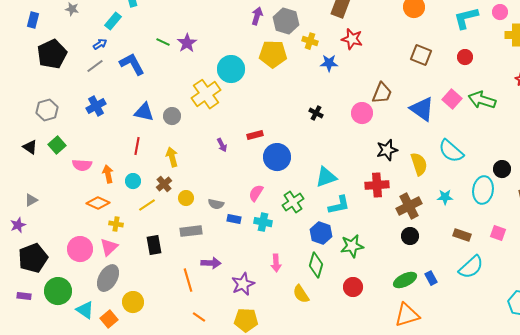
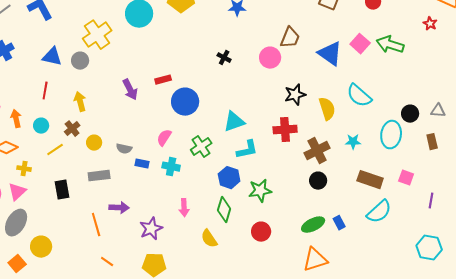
yellow cross: (206, 94) -> (97, 35), moved
purple arrow: (222, 145) -> (130, 90), size x1.5
brown rectangle: (462, 235) -> (370, 180), size x1.4

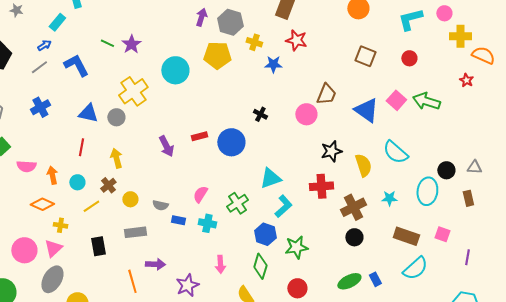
blue circle: (185, 102) -> (231, 142), moved
cyan L-shape: (247, 150) -> (283, 206), turned -30

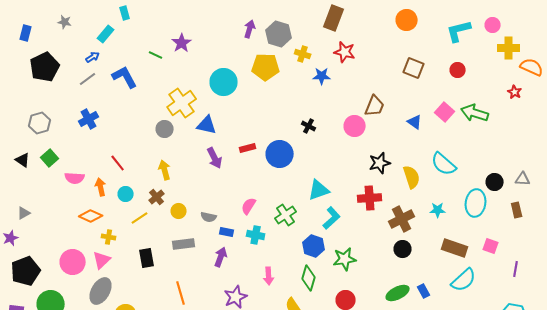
purple star: (131, 44) -> (182, 43), moved
blue triangle: (366, 110) -> (415, 122), size x0.6
blue triangle: (88, 113) -> (207, 125), moved
red line: (81, 147) -> (118, 163), moved, turned -48
purple arrow: (155, 264) -> (221, 257), moved, turned -72

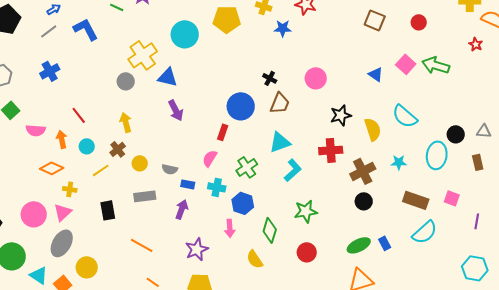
brown trapezoid: (375, 106) -> (280, 103), moved
red rectangle: (248, 148) -> (223, 132), moved, turned -56
blue hexagon: (314, 246) -> (243, 203), moved
orange line: (181, 293) -> (142, 245), turned -45

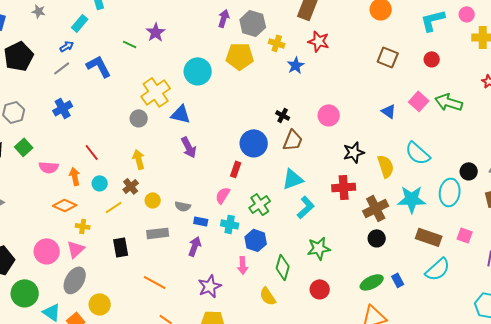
blue star: (283, 28) -> (296, 65), turned -30
cyan star: (399, 162) -> (412, 199), size x1.8

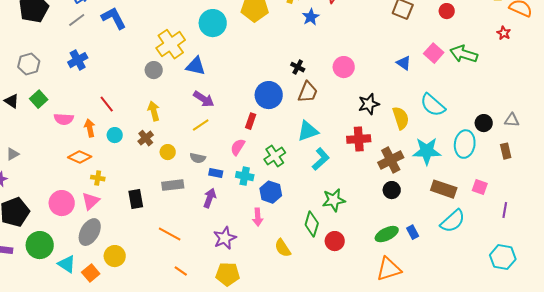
purple arrow: (189, 147) -> (204, 99), turned -30
yellow line: (114, 207) -> (201, 125), moved
green diamond: (283, 267) -> (312, 224), moved

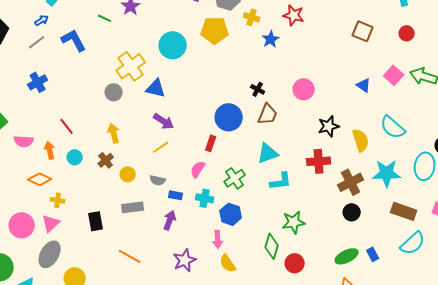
cyan L-shape: (321, 159) -> (281, 181), turned 35
yellow semicircle: (283, 248) -> (228, 263), moved

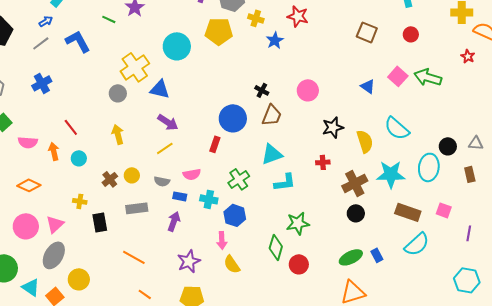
brown cross: (106, 160) -> (110, 179), moved
red cross: (319, 161) -> (323, 162), size x0.6
pink semicircle: (198, 169) -> (192, 174), moved, turned -132
orange diamond: (40, 179) -> (29, 185), moved
yellow cross: (58, 200) -> (80, 201), moved

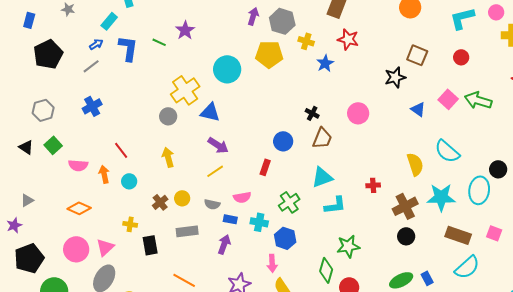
blue L-shape: (78, 41) -> (128, 48), moved, turned 36
blue circle: (233, 118) -> (283, 141), size x0.7
black star: (333, 127) -> (395, 77), moved

